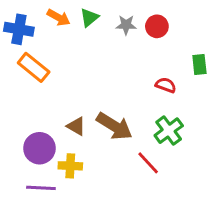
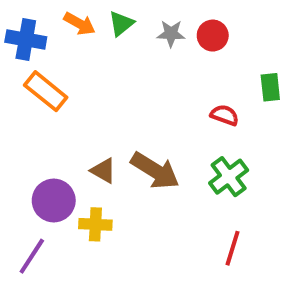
red line: (148, 163) -> (233, 248), moved, turned 60
purple line: (41, 188) -> (32, 256), moved, turned -60

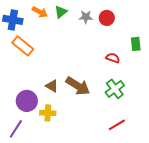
red line: (233, 248) -> (117, 125), turned 42

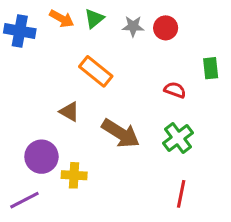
orange rectangle: (23, 46) -> (96, 71), moved
brown triangle: (52, 86) -> (69, 112), moved
red line: (117, 125) -> (181, 194), turned -48
purple line: (16, 129) -> (24, 200), turned 30

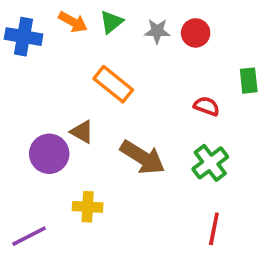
purple circle: (41, 157) -> (49, 154), moved

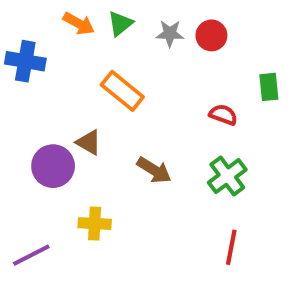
blue cross: (24, 37) -> (25, 61), moved
brown arrow: (143, 157) -> (154, 170), size x0.7

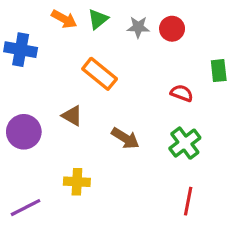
purple circle: (53, 166) -> (24, 132), moved

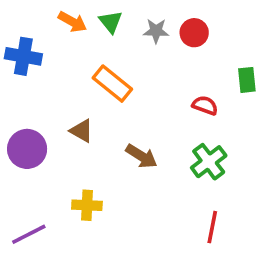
green triangle: (98, 19) -> (111, 22), turned -30

